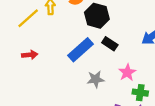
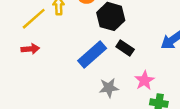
red arrow: (30, 55) -> (30, 49), moved

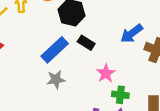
gray star: (109, 88) -> (56, 79), moved

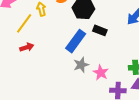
pink star: (106, 73) -> (101, 73), moved

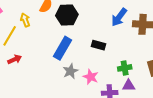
black rectangle: (100, 30) -> (98, 45), moved

